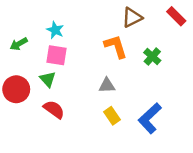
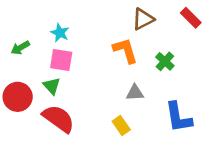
gray triangle: (107, 85) -> (135, 93), moved
red semicircle: (54, 109) -> (59, 119), size x1.4
blue L-shape: (150, 118) -> (179, 117), moved, turned -56

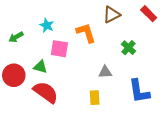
orange L-shape: (125, 50) -> (86, 33), moved
pink square: (61, 60) -> (59, 49), moved
green triangle: (52, 86) -> (40, 67), turned -32
yellow rectangle: (121, 125) -> (95, 98), turned 32

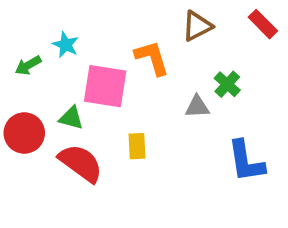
cyan star: (47, 25) -> (66, 45), moved
pink square: (59, 49) -> (105, 86), size x1.4
gray triangle: (105, 72) -> (197, 107), moved
yellow rectangle: (95, 98) -> (137, 146), moved

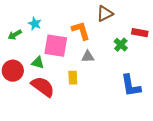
red rectangle: (263, 24) -> (140, 33), moved, turned -35
gray triangle: (197, 107) -> (88, 57), moved

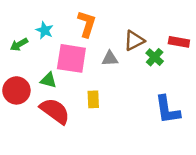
brown triangle: (105, 14) -> (134, 41), moved
orange L-shape: (81, 31) -> (87, 24), moved, turned 35
gray triangle: (88, 57) -> (110, 58), moved

